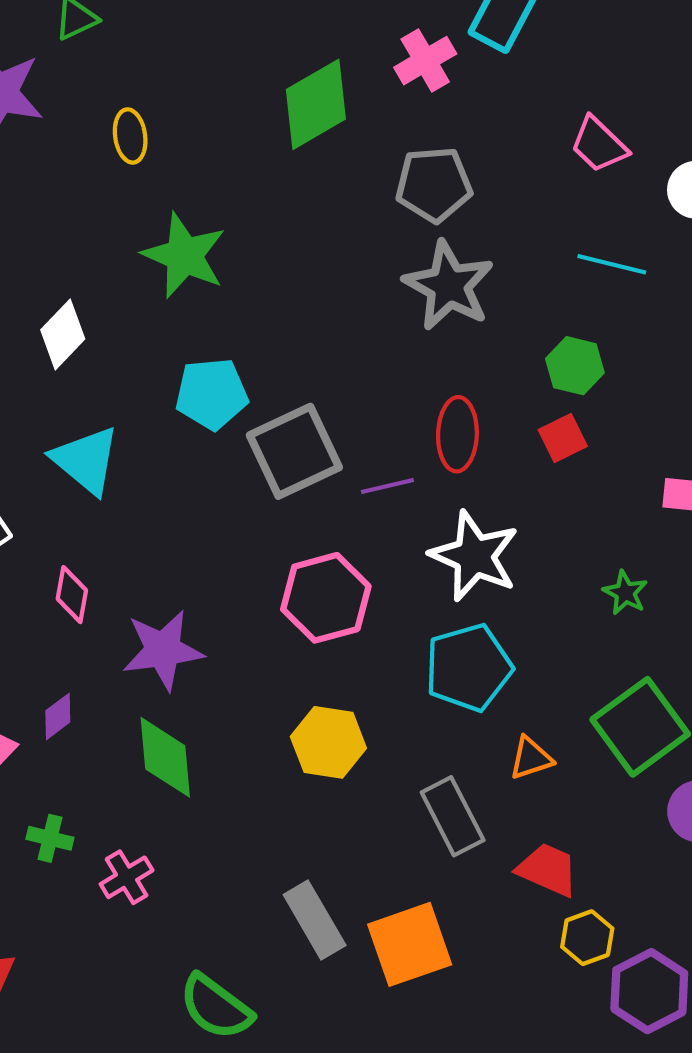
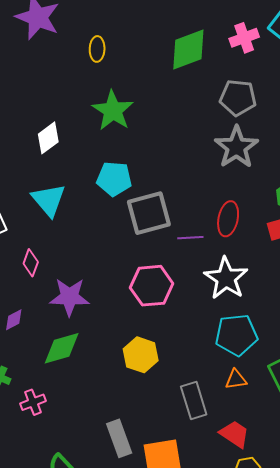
cyan pentagon: (469, 668) -> (236, 335), moved
green diamond: (165, 757) -> (62, 348), turned 69

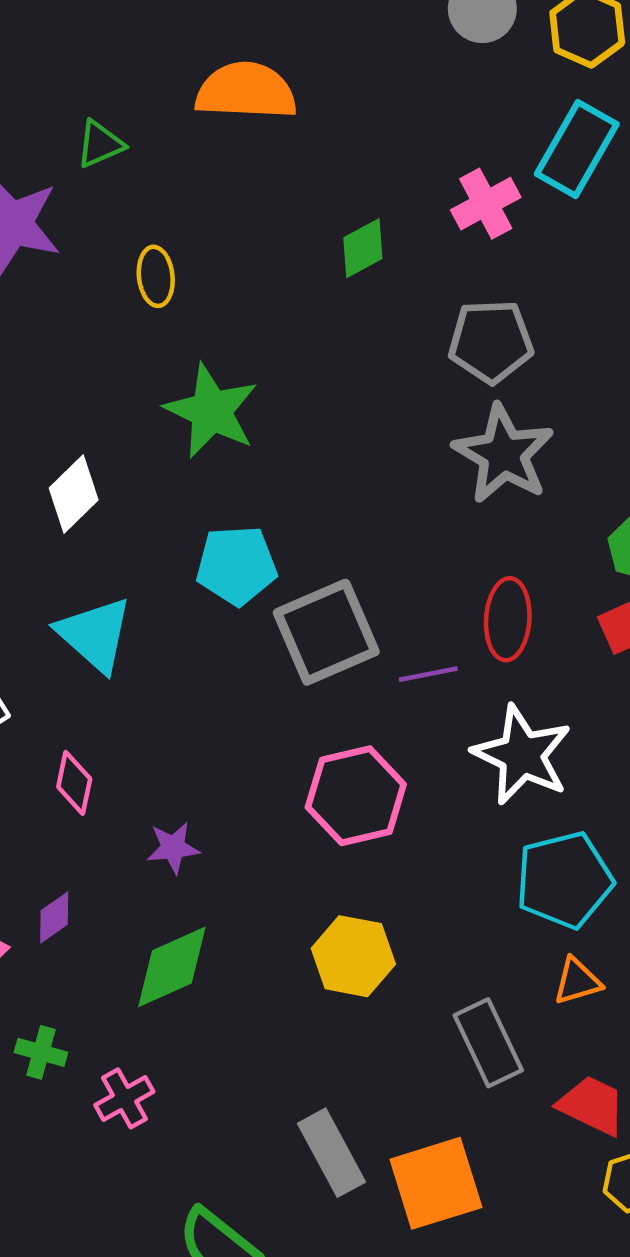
green diamond: (188, 50) -> (363, 248), size x0.6
purple star: (69, 297) -> (173, 848), size x0.6

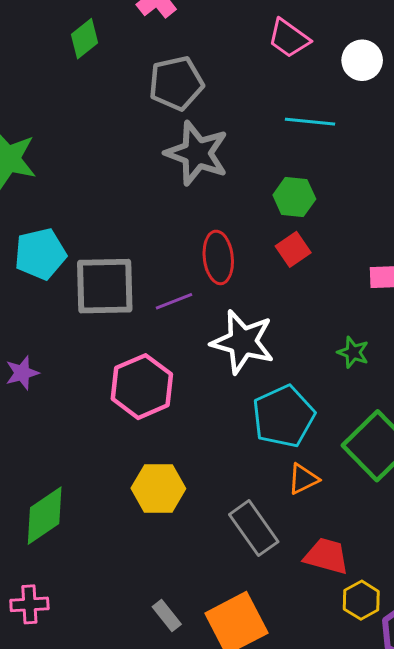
gray square: (326, 632) -> (105, 286), turned 32
purple star: (173, 848) -> (22, 373), moved
pink cross: (124, 1098) -> (29, 604), turned 36
gray rectangle: (331, 1153) -> (167, 615), size x0.6

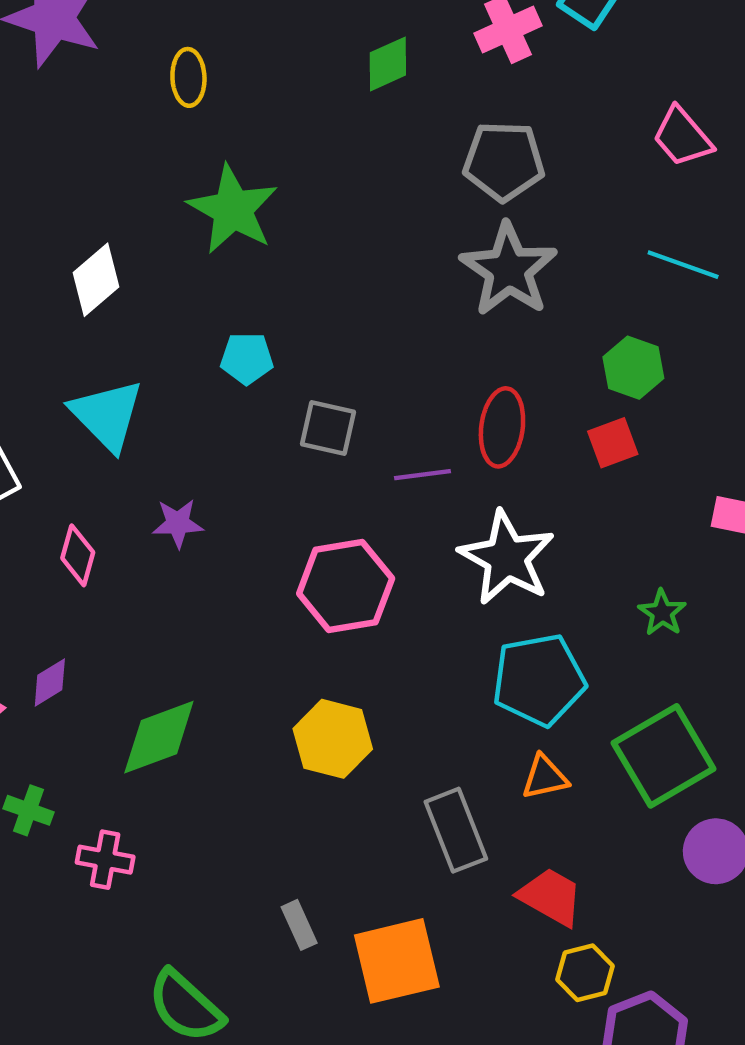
cyan pentagon: (40, 254) -> (247, 358), size x0.7
gray square: (105, 286) -> (328, 428), size x0.6

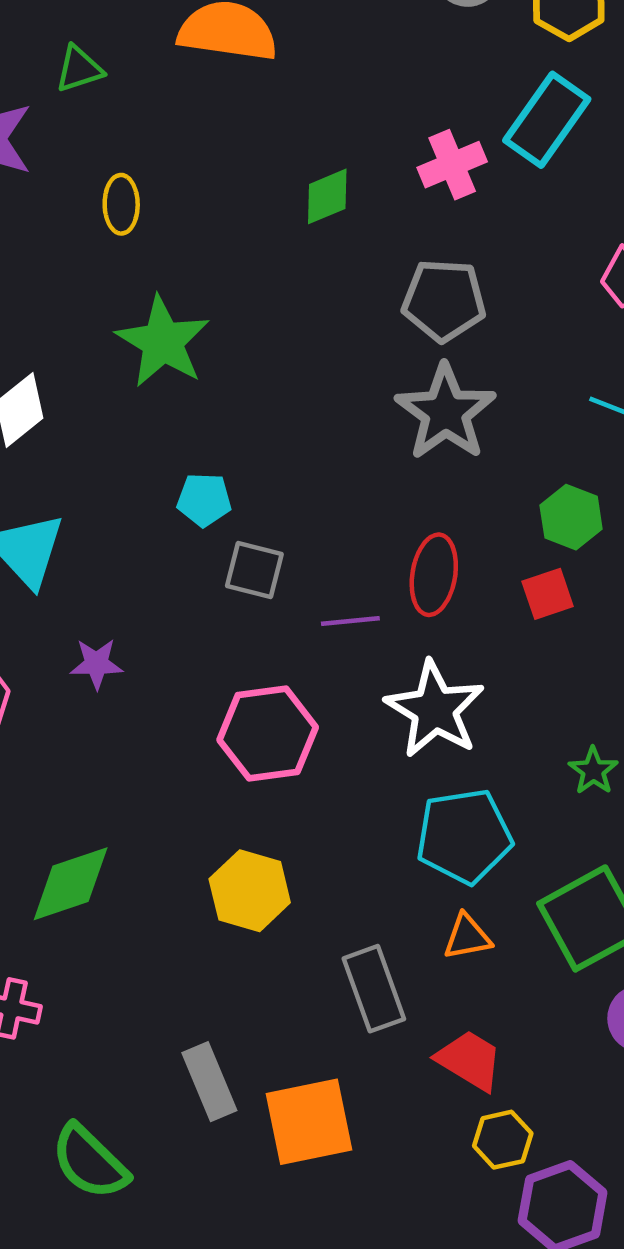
cyan pentagon: (247, 358) -> (204, 500), moved
gray rectangle: (299, 925) -> (209, 1082), size x1.5

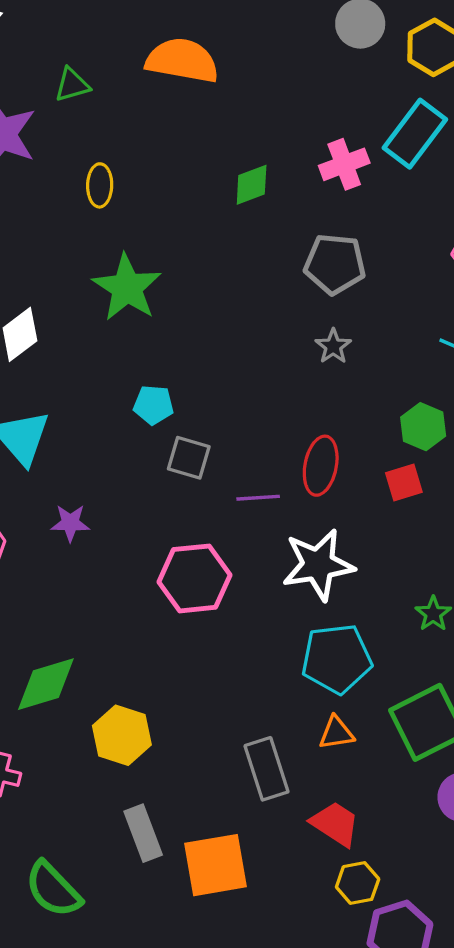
gray star: (445, 412) -> (333, 346), size x0.5
white star: (435, 709) -> (318, 565), turned 30
yellow hexagon: (250, 891) -> (122, 735), moved

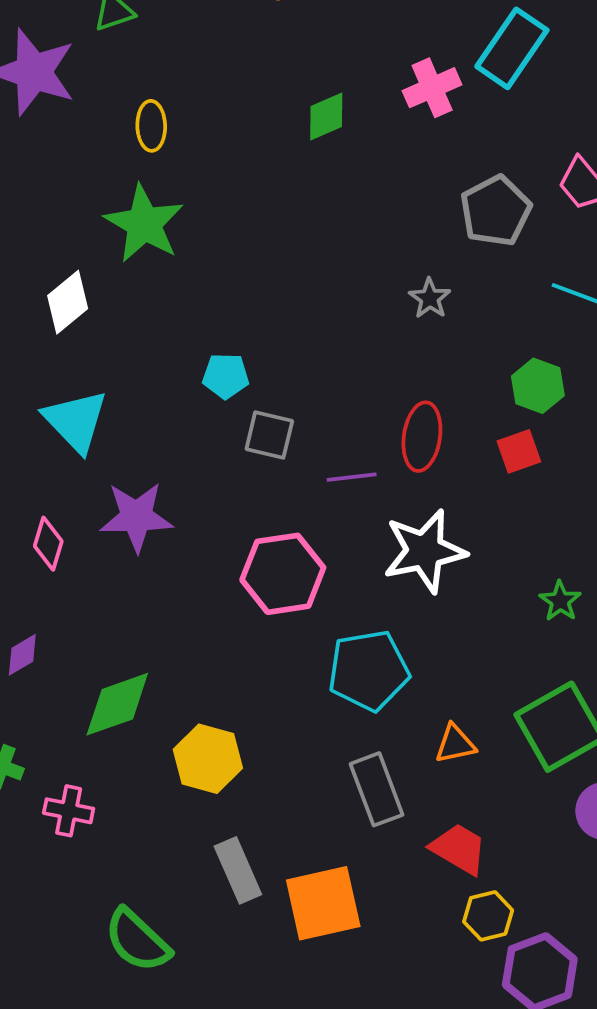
gray pentagon: (335, 264) -> (496, 211), moved, turned -30
green star: (127, 288) -> (144, 224), moved
purple star: (70, 523) -> (136, 517), size x1.6
cyan pentagon: (337, 659) -> (369, 670), moved

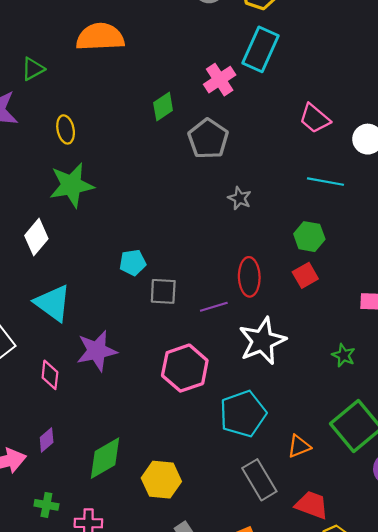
gray pentagon: (496, 211) -> (208, 139), moved
green star: (144, 224) -> (71, 185), turned -30

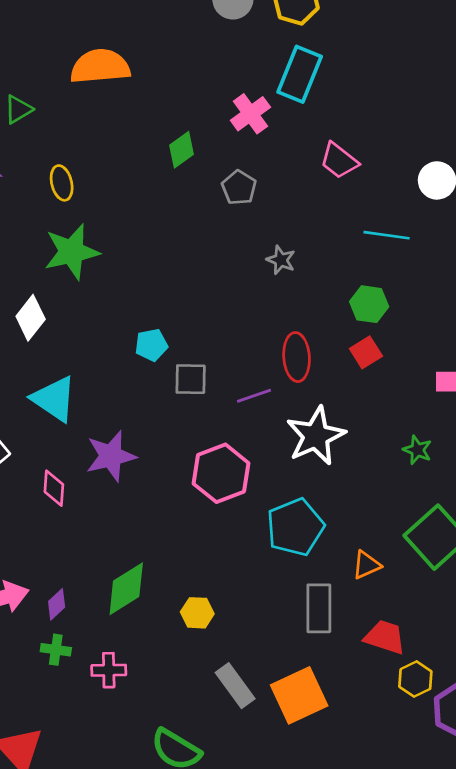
pink trapezoid: (315, 118) -> (339, 161), moved
gray pentagon: (208, 139) -> (239, 188), size x0.7
purple diamond: (47, 440) -> (57, 604), moved
yellow hexagon: (161, 480) -> (197, 613), size x0.7
gray rectangle: (259, 480) -> (319, 608), turned 33

